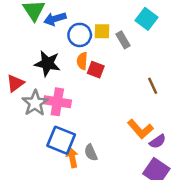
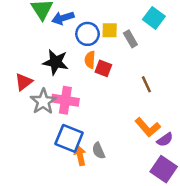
brown line: (153, 86) -> (146, 84), moved

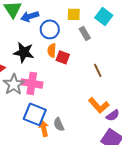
yellow square: (110, 30) -> (74, 14), moved

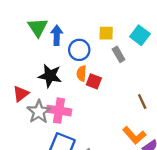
blue arrow: (30, 16) -> (57, 35), turned 108
brown line: (98, 70) -> (142, 102), moved

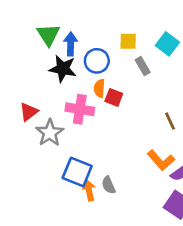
black star: (50, 76) -> (63, 69), moved
pink cross: (59, 111) -> (80, 109), moved

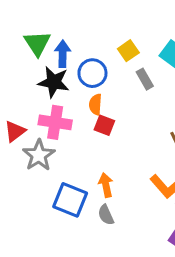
yellow square: (128, 41) -> (128, 51), turned -36
red square: (114, 97) -> (104, 125), moved
pink cross: (80, 109) -> (55, 122), moved
orange arrow: (89, 190) -> (106, 185), moved

